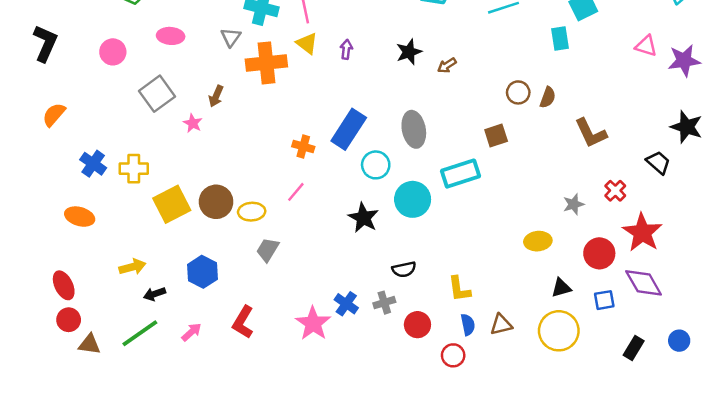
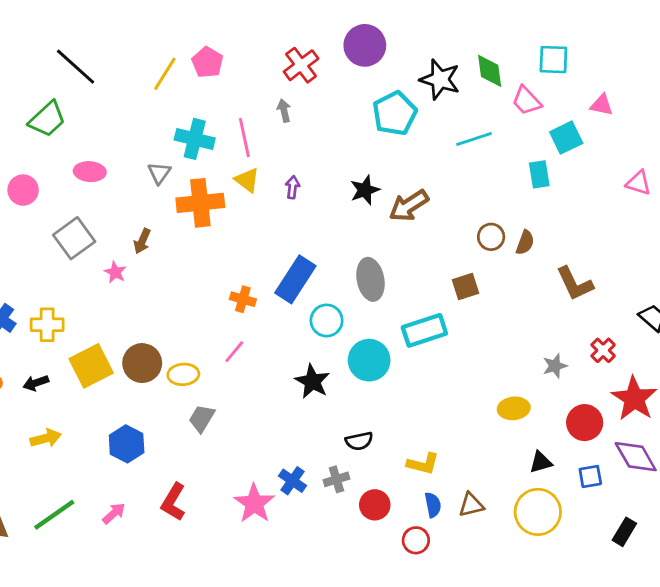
brown arrow: (447, 65) -> (409, 206), size x1.8
yellow L-shape: (459, 289) -> (423, 464), turned -68
black arrow: (155, 294) -> (36, 383), moved

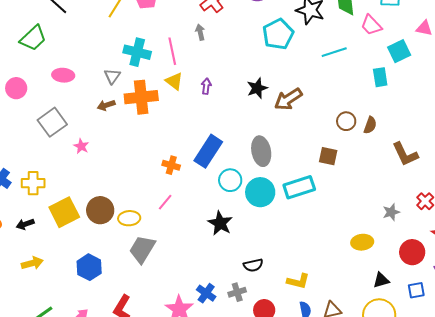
brown arrow: (142, 241) -> (106, 105), moved, turned 48
brown square: (466, 286) -> (328, 156), turned 30
cyan circle: (369, 360) -> (260, 192), moved
gray trapezoid: (202, 418) -> (142, 249), size x1.4

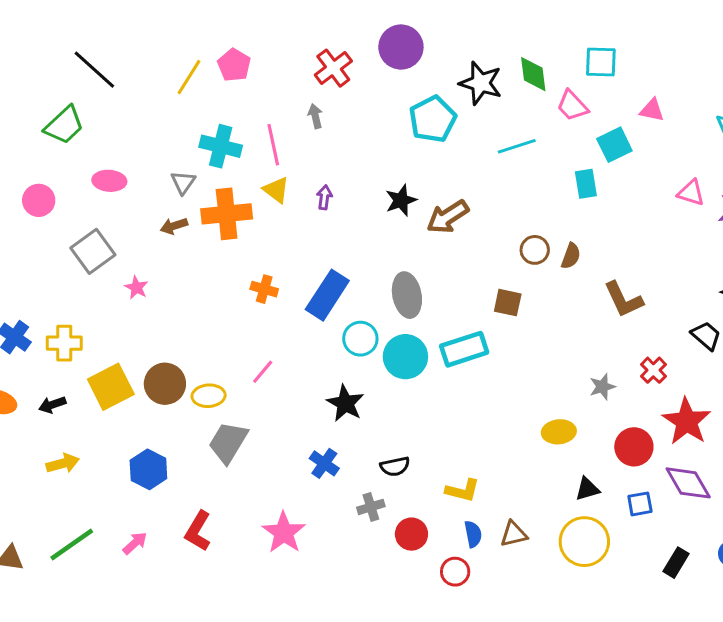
orange cross: (171, 165) -> (264, 289), moved
blue cross: (206, 293) -> (324, 463), moved

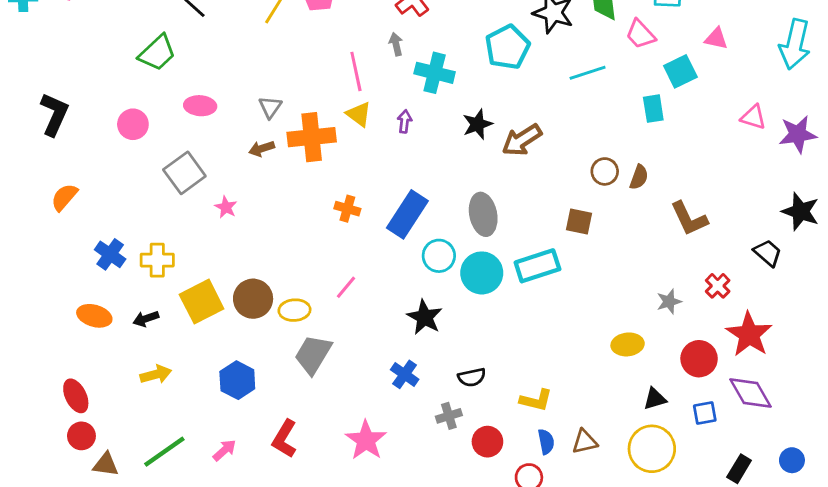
cyan cross: (221, 146) -> (435, 73), moved

